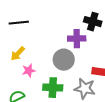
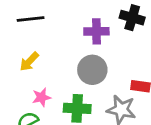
purple cross: (77, 39) -> (96, 31), moved
pink star: (29, 71) -> (42, 97), moved

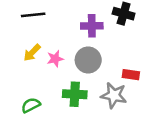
pink star: (42, 97) -> (55, 59), moved

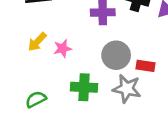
gray circle: (88, 60) -> (116, 55), moved

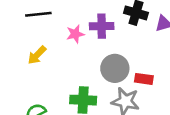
pink star: (63, 49) -> (75, 34), moved

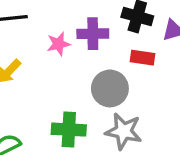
red rectangle: (144, 79) -> (142, 58), moved

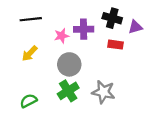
gray circle: (110, 88) -> (69, 64), moved
green cross: (69, 130) -> (68, 91), turned -35

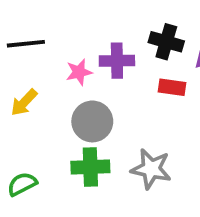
green cross: (68, 91) -> (90, 167), turned 30

